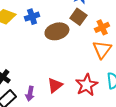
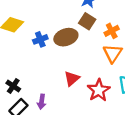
blue cross: (32, 17) -> (40, 39), moved
red triangle: (55, 85) -> (72, 79), moved

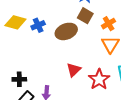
blue cross: (40, 39) -> (38, 25), moved
black cross: (13, 86) -> (19, 79), turned -32

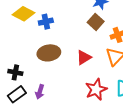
brown ellipse: (66, 31) -> (49, 53), moved
red triangle: (74, 70) -> (84, 57), moved

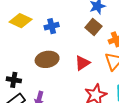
blue cross: (46, 22) -> (52, 26), moved

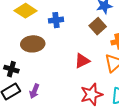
brown ellipse: (47, 59) -> (33, 44), moved

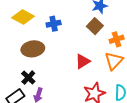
black cross: (11, 69) -> (28, 78), moved, turned 32

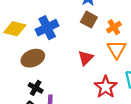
blue cross: (54, 24) -> (47, 28), size x1.5

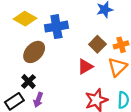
brown square: (89, 20) -> (97, 44), moved
brown ellipse: (33, 58) -> (34, 52), turned -40

